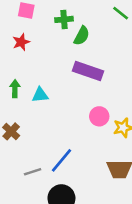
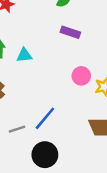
purple rectangle: (88, 71) -> (70, 32), size x0.7

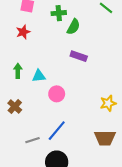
pink circle: (81, 76) -> (57, 94), moved

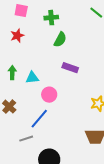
green semicircle: (73, 27) -> (60, 40), moved
purple rectangle: (79, 56) -> (70, 68), moved
blue line: (57, 131) -> (39, 119), moved

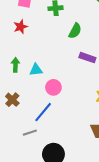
green semicircle: (60, 40) -> (75, 31), moved
purple rectangle: (70, 68) -> (87, 58), moved

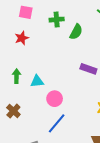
green semicircle: (75, 31) -> (76, 32), moved
blue line: (43, 112) -> (57, 123), moved

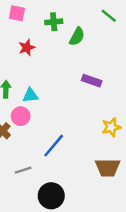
red star: (22, 38) -> (27, 48), moved
pink circle: (55, 99) -> (21, 116), moved

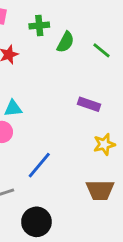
green line: (109, 16) -> (101, 50), moved
purple rectangle: (92, 81) -> (89, 104), moved

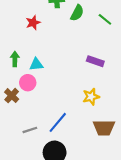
yellow star: (104, 144) -> (91, 97), moved
blue line: (39, 165) -> (58, 122), moved

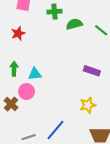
green semicircle: (77, 13) -> (74, 24), turned -133
red star: (33, 23) -> (18, 33), moved

